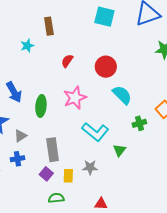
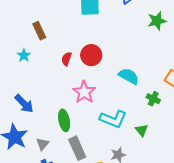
red circle: (106, 67) -> (91, 55), moved
green ellipse: (41, 106) -> (64, 120), moved
green cross: (139, 123) -> (153, 99), turned -32

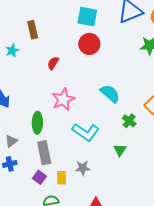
red circle: (91, 55) -> (89, 44), moved
green triangle: (142, 130) -> (120, 150), moved

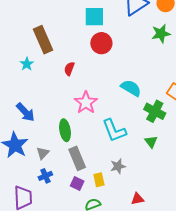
brown rectangle: (33, 30) -> (43, 40), size x1.5
green cross: (129, 121) -> (155, 111), size x1.5
cyan L-shape: (86, 132) -> (114, 130), turned 44

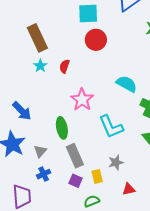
cyan star: (27, 64) -> (40, 66), moved
red triangle: (137, 199) -> (129, 189), moved

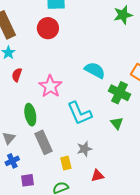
red circle: (96, 40) -> (48, 28), moved
red semicircle: (64, 66) -> (17, 75), moved
purple square: (75, 181) -> (28, 180), moved, turned -32

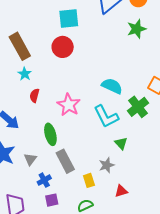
green cross: (119, 93) -> (138, 107), turned 30
cyan L-shape: (79, 113) -> (106, 116), moved
green triangle: (117, 123) -> (121, 143), moved
blue cross: (12, 161) -> (44, 180), moved

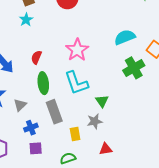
cyan semicircle: (112, 86) -> (125, 37), moved, turned -55
red semicircle: (34, 95) -> (36, 57), moved
pink star: (69, 105) -> (77, 50), moved
cyan L-shape: (106, 116) -> (76, 83), moved
green triangle: (121, 143) -> (102, 101), moved

